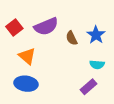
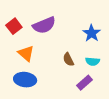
brown semicircle: (72, 38) -> (68, 59), moved

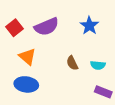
blue star: (92, 33) -> (89, 26), moved
purple rectangle: (85, 83) -> (103, 92), moved, turned 63

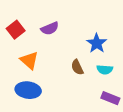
blue star: (89, 26) -> (97, 43), moved
purple semicircle: (47, 27) -> (50, 28), size x0.7

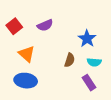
brown semicircle: (77, 67) -> (70, 60), turned -136
purple rectangle: (110, 98) -> (89, 83), moved, turned 35

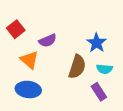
purple semicircle: (45, 25) -> (48, 41), moved
brown semicircle: (70, 60) -> (77, 67), size x1.5

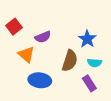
blue ellipse: (28, 89) -> (40, 80), moved

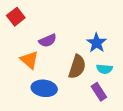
red square: (14, 27) -> (16, 17), moved

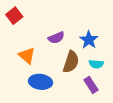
purple semicircle: (48, 41) -> (56, 38), moved

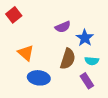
purple semicircle: (56, 38) -> (63, 27), moved

